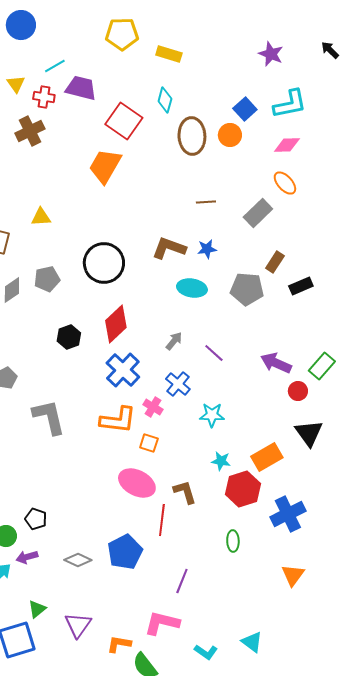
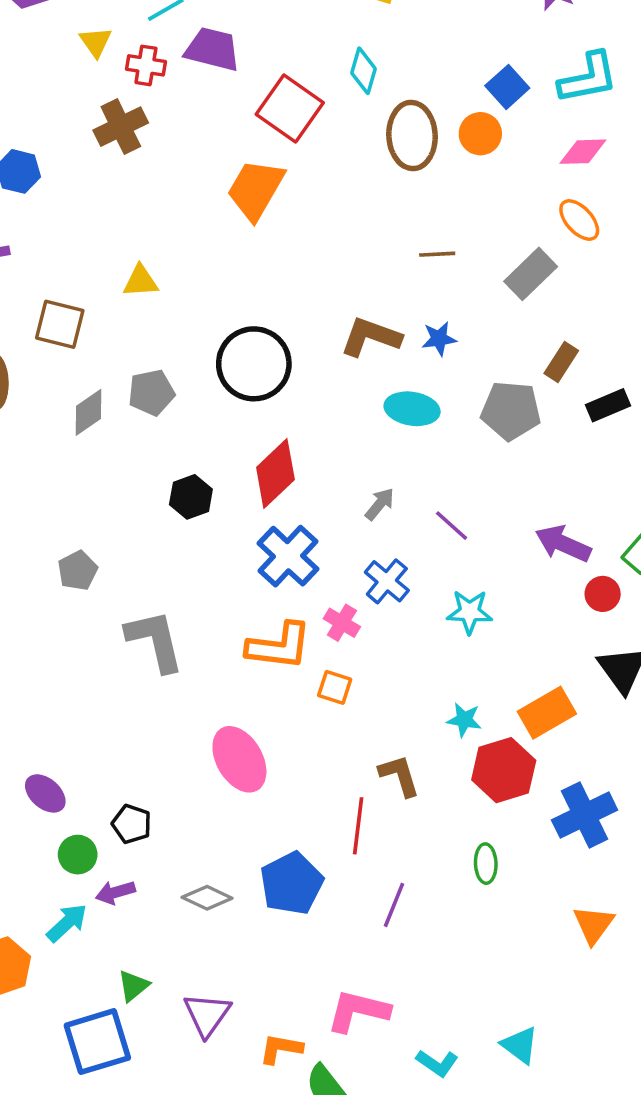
cyan star: (212, 415) -> (470, 612), moved
pink ellipse: (137, 483) -> (239, 759), moved, turned 33
purple line: (182, 581) -> (394, 905), moved

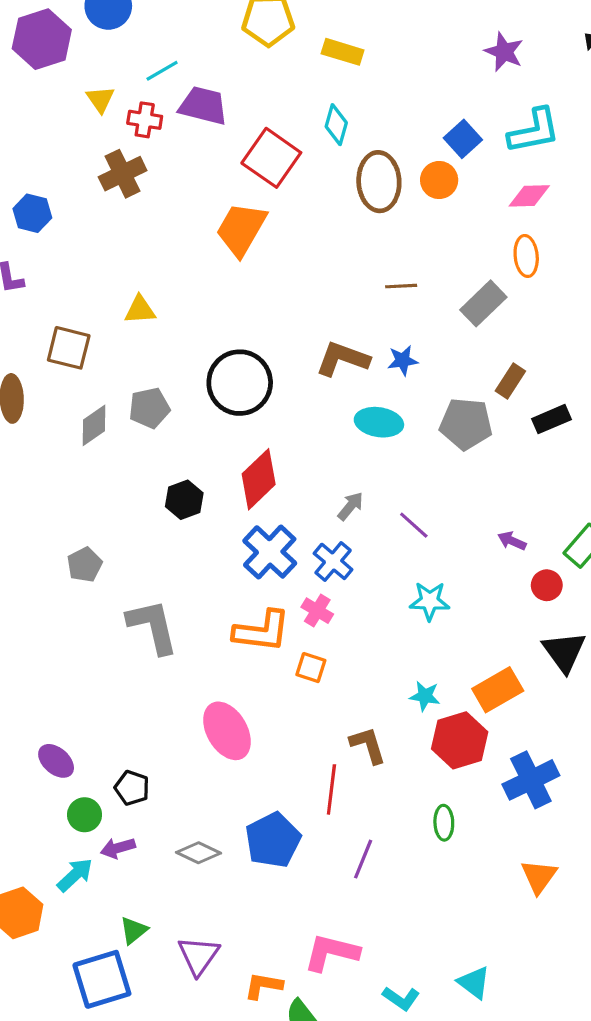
orange ellipse: (579, 220) -> (526, 256), turned 36
purple arrow: (563, 544) -> (512, 541), size x0.6
blue cross: (387, 581) -> (333, 561), moved

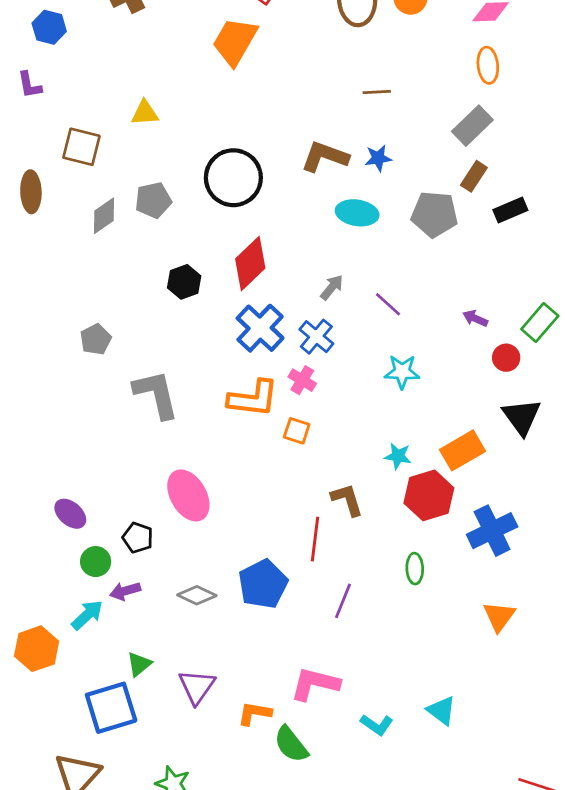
gray rectangle: (483, 303) -> (472, 126), moved
pink ellipse: (227, 731) -> (188, 495), moved

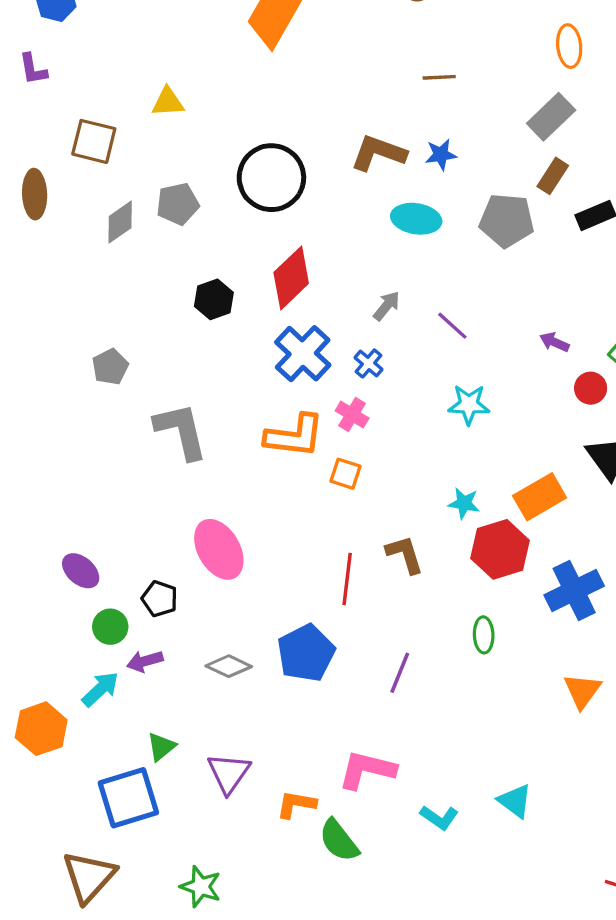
blue cross: (316, 337) -> (368, 363), size x0.7
red line: (315, 539) -> (347, 579), moved

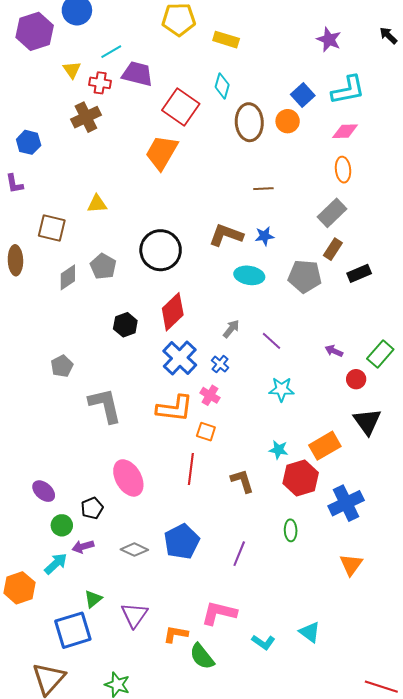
gray pentagon: (178, 204) -> (103, 266), turned -30
red line: (347, 579) -> (191, 469), moved
black pentagon: (160, 599) -> (92, 508), turned 30

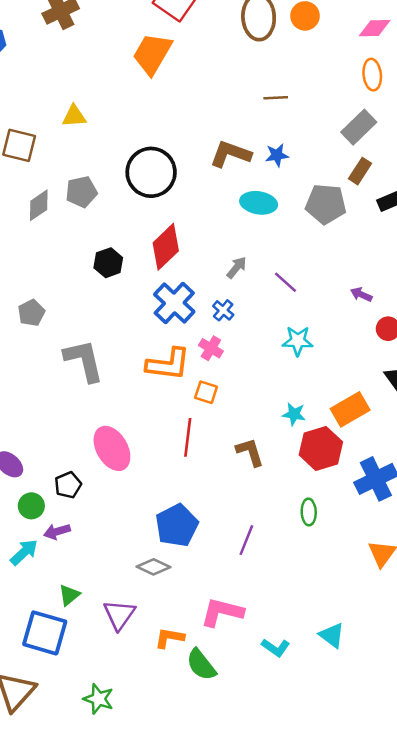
gray pentagon: (103, 266) -> (81, 192), turned 30
gray diamond: (134, 550) -> (154, 567), moved
blue square: (73, 630) -> (45, 633), turned 33

